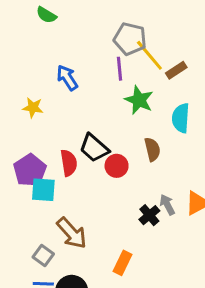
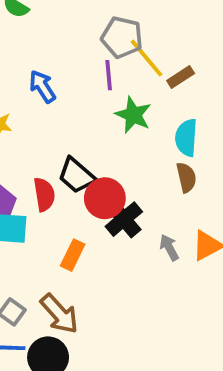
brown semicircle: (152, 149) -> (186, 177), moved
red circle: (117, 166) -> (105, 198), size x1.4
black cross: (149, 215) -> (124, 219), moved, size x1.4
brown arrow: (72, 233) -> (59, 314), moved
orange rectangle: (123, 263) -> (73, 255), moved

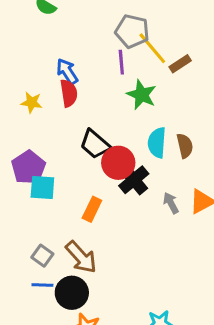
cyan semicircle: (186, 138) -> (157, 143), moved
red semicircle: (44, 194) -> (69, 93), moved

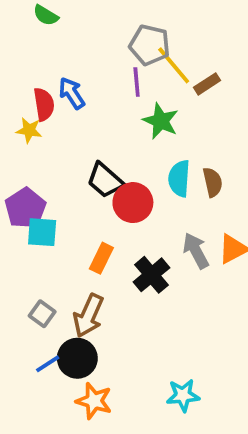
red semicircle: (69, 93) -> (44, 104), moved
black cross: (134, 180) -> (151, 275), moved
gray arrow: (171, 203) -> (196, 251), size x1.4
brown arrow: (81, 257) -> (88, 316), turned 66
blue line: (42, 285) -> (48, 364), moved, turned -35

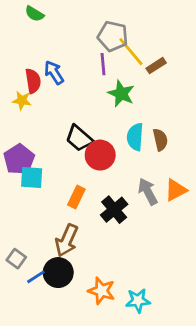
gray square: (42, 314) -> (16, 259), moved
orange star: (94, 401) -> (102, 291), moved

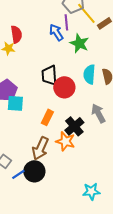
blue arrow: (54, 73) -> (56, 32), moved
black trapezoid: (79, 138) -> (49, 75), turned 45
orange star: (102, 291) -> (65, 141), moved

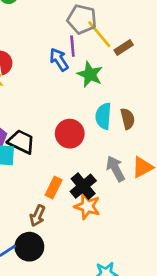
black trapezoid: (49, 75) -> (21, 142), moved, turned 120
orange rectangle: (47, 117) -> (54, 187), moved
orange star: (65, 141) -> (87, 206), moved
brown arrow: (40, 148) -> (37, 216), size x0.7

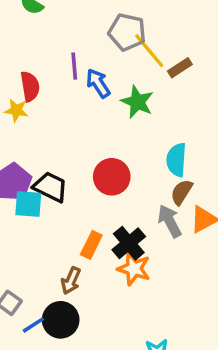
purple line: (72, 46) -> (74, 66), moved
cyan semicircle: (103, 116) -> (176, 160), moved
brown semicircle: (128, 119) -> (182, 192), moved, turned -135

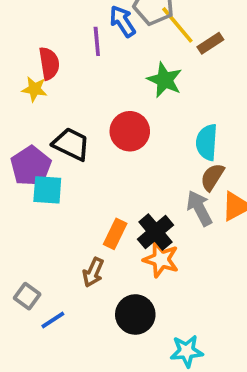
blue arrow: (98, 83) -> (122, 21), moved
red circle: (112, 177) -> (130, 131), moved
black trapezoid: (50, 187) -> (71, 144), moved
black circle: (61, 320) -> (135, 314), moved

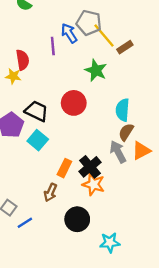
cyan square: (47, 190) -> (38, 140), moved, turned 36

